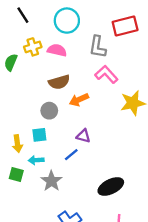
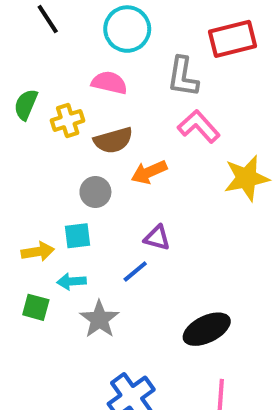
yellow cross: (33, 47) -> (68, 120), moved
yellow arrow: (17, 144) -> (38, 252), turned -91

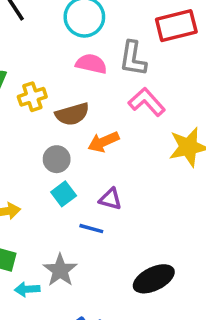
pink semicircle: (109, 83) -> (91, 64), moved
cyan square: (78, 236) -> (64, 194), moved, turned -30
blue line: (135, 272) -> (91, 229), turned 55
cyan arrow: (72, 281) -> (27, 289), moved

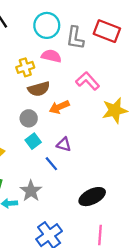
red rectangle: (176, 26) -> (107, 31), turned 35
gray L-shape: (133, 59) -> (75, 38), moved
yellow cross: (32, 97) -> (25, 67), moved
blue line: (91, 229) -> (51, 164), turned 35

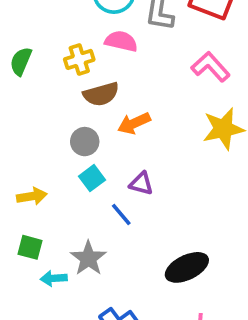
pink L-shape: (88, 81) -> (211, 67), moved

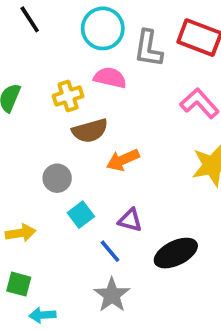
gray circle: (85, 142) -> (57, 178), moved
gray star: (88, 258) -> (112, 295), moved
black ellipse: (187, 267) -> (176, 253), moved

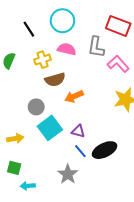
black line: (30, 19) -> (29, 29), moved
gray L-shape: (148, 49) -> (96, 47), moved
cyan square: (81, 215) -> (50, 128), size x1.6
blue line: (110, 251) -> (80, 151), moved

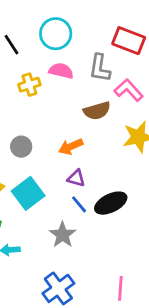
brown semicircle: (55, 80) -> (97, 111), moved
orange arrow: (74, 96) -> (71, 147), moved
cyan square: (50, 128) -> (28, 193), moved

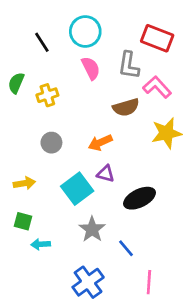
pink semicircle: (61, 71) -> (91, 68), turned 50
yellow cross: (29, 85) -> (47, 95), moved
cyan square: (28, 193) -> (77, 189), moved
blue line: (79, 204) -> (126, 248), moved

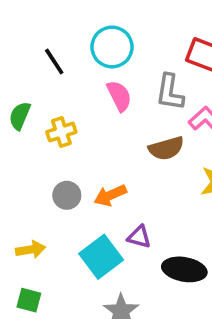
orange arrow: (100, 143) -> (110, 195), moved
black ellipse: (140, 198) -> (184, 269), turned 36

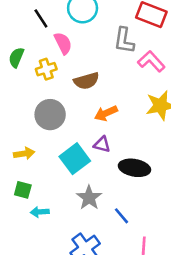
pink semicircle: (119, 96) -> (63, 43), moved
brown semicircle: (166, 148) -> (86, 81), moved
gray circle: (67, 195) -> (50, 115), size x1.5
orange arrow: (110, 195) -> (106, 113), moved

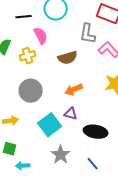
black line: (41, 18) -> (24, 17), turned -63
brown semicircle: (86, 81) -> (68, 58), moved
blue line: (121, 216) -> (93, 164), moved

